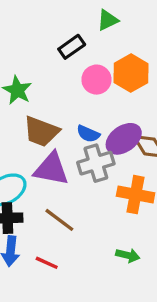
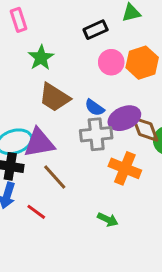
purple triangle: (51, 169) -> (39, 143), moved, turned -32

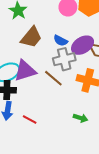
brown trapezoid: (54, 97) -> (31, 37), turned -75
brown line: (55, 177) -> (53, 78), moved

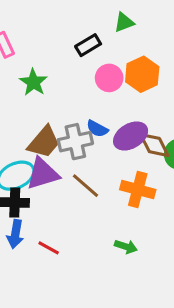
brown trapezoid: (31, 37) -> (44, 142), moved
gray cross: (64, 59) -> (75, 142), moved

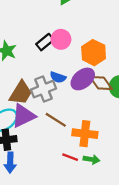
black rectangle: (88, 45) -> (45, 42), moved
orange hexagon: (142, 74) -> (94, 53), moved
orange cross: (138, 190) -> (85, 134), moved
red line: (49, 248) -> (70, 157), moved

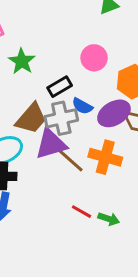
black rectangle: (45, 42) -> (60, 87), moved
purple triangle: (23, 116) -> (51, 144), moved
orange cross: (85, 134) -> (105, 157), moved

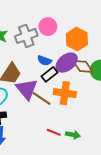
black rectangle: (60, 87) -> (50, 74), moved
gray cross: (61, 118) -> (26, 36), moved
purple triangle: (51, 144) -> (27, 89), turned -45

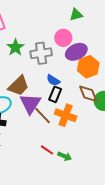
pink circle: (48, 27) -> (63, 38), moved
purple ellipse: (67, 63) -> (76, 52), moved
black rectangle: (50, 74) -> (55, 94), turned -42

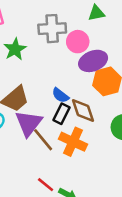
gray cross: (41, 53) -> (52, 29), moved
brown diamond: (88, 94) -> (83, 110), moved

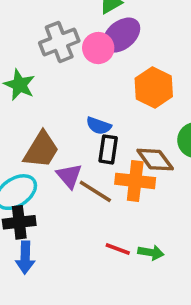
purple ellipse: (93, 61) -> (121, 35), moved
brown diamond: (83, 110) -> (155, 160), moved
purple triangle: (29, 123) -> (69, 176), size x0.7

